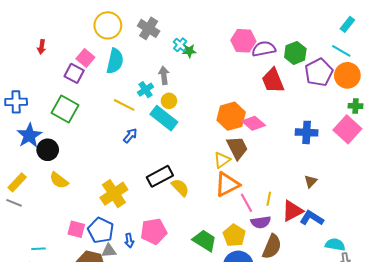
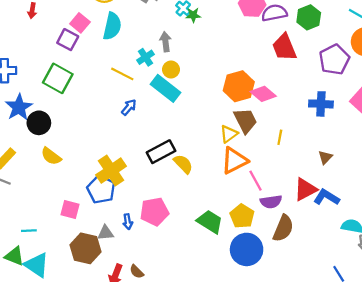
purple pentagon: (319, 72) -> (334, 60), moved
yellow line: (269, 199) -> (280, 137), moved
blue pentagon: (101, 230) -> (101, 189), moved

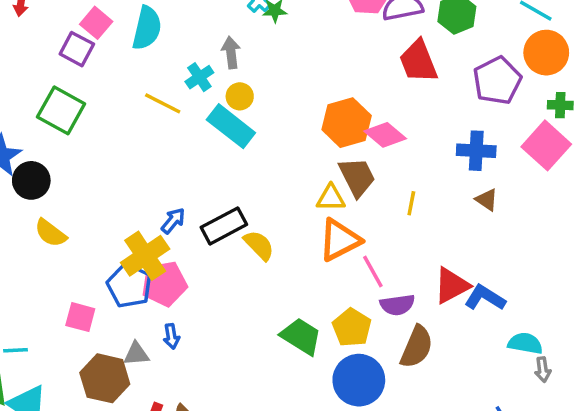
blue arrow: (129, 107) -> (173, 221), moved
yellow triangle: (229, 134) -> (331, 198), turned 36
brown triangle: (325, 157) -> (487, 200), moved, turned -40
pink pentagon: (154, 212) -> (164, 284), moved

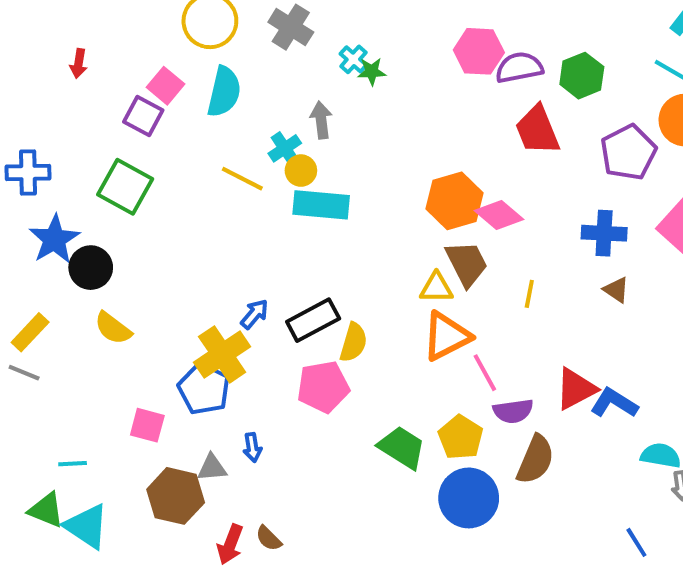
yellow circle: (240, 96) -> (301, 171), moved
cyan rectangle: (231, 126) -> (321, 205), turned -33
yellow semicircle: (259, 245) -> (353, 342), turned 60
pink pentagon: (164, 284) -> (323, 387), moved

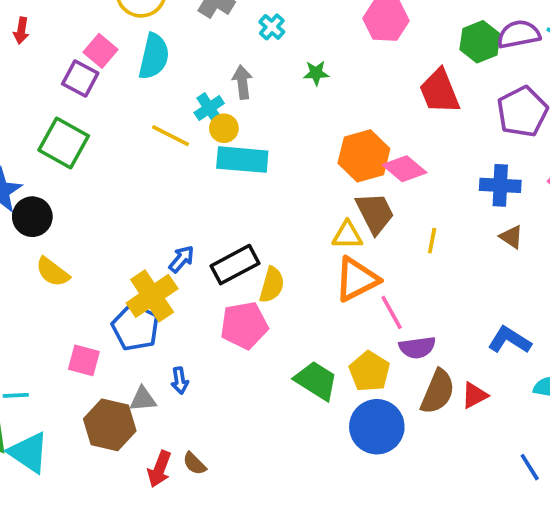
purple semicircle: (519, 67) -> (519, 34), moved
green star: (372, 72) -> (316, 73), moved
red triangle: (576, 389) -> (474, 395), moved, size x0.7

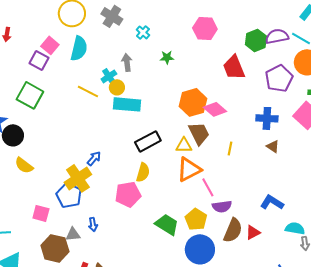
black rectangle: (235, 265) -> (148, 141), moved

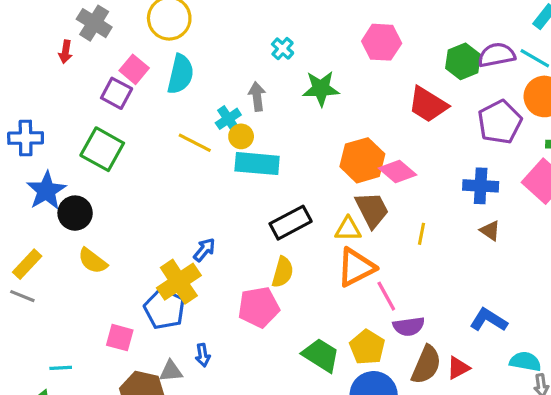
gray cross: (112, 16) -> (94, 23), moved
green star: (167, 57) -> (321, 89), size x1.6
red trapezoid: (234, 67) -> (428, 104), turned -36

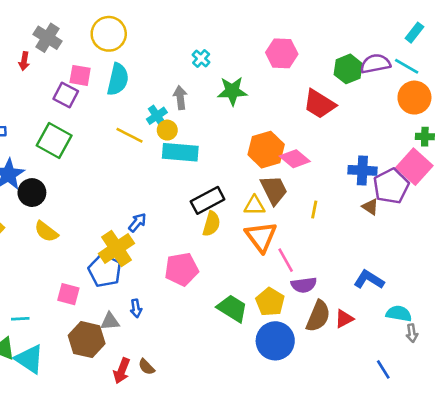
pink square: (134, 69) -> (80, 75), turned -30
purple pentagon: (500, 122) -> (391, 186), moved
orange triangle: (356, 267) -> (261, 237), turned -40
yellow semicircle: (283, 272) -> (211, 224), moved

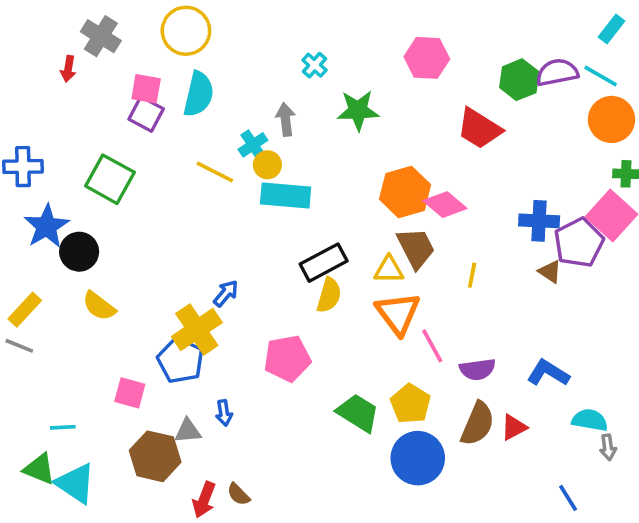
purple square: (66, 95) -> (146, 114), moved
purple semicircle: (304, 285) -> (478, 369), moved

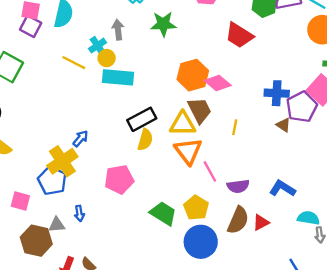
yellow triangle: (389, 270) -> (183, 124), size x1.4

